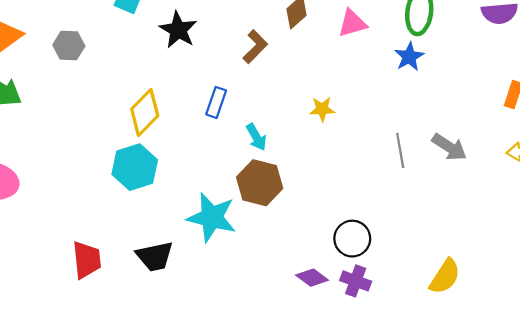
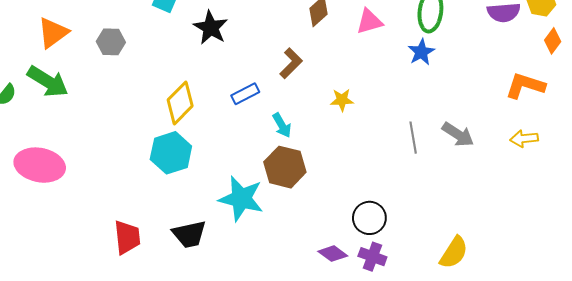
brown L-shape: (255, 47) -> (291, 63), moved
blue rectangle: (216, 102) -> (245, 94), turned 44

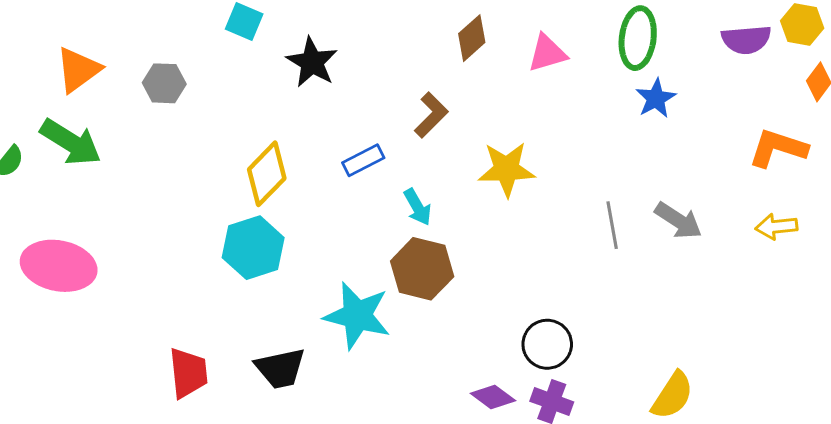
blue star: (421, 52) -> (656, 98), moved
yellow star: (342, 100) -> (507, 169), size x1.6

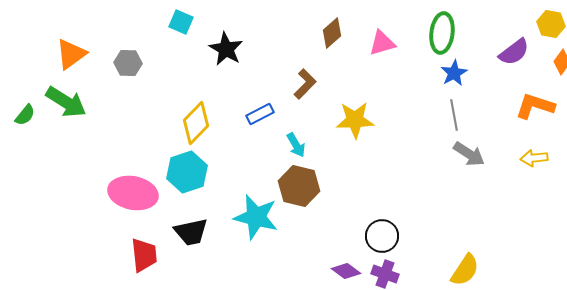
purple semicircle: (746, 40) -> (514, 52), moved, turned -32
gray line: (612, 225) -> (454, 115), moved
pink ellipse: (59, 266) -> (133, 193), moved
black trapezoid: (280, 368) -> (191, 232), moved

